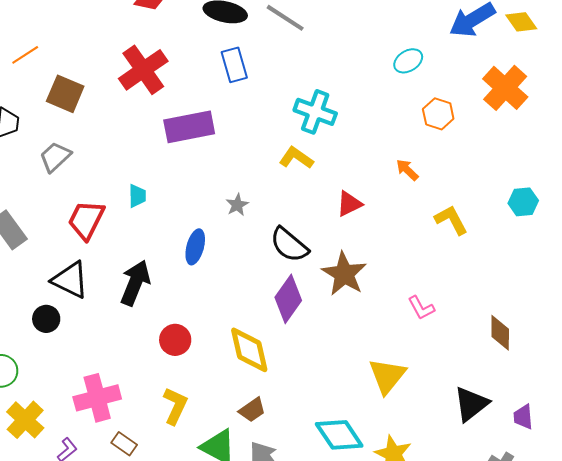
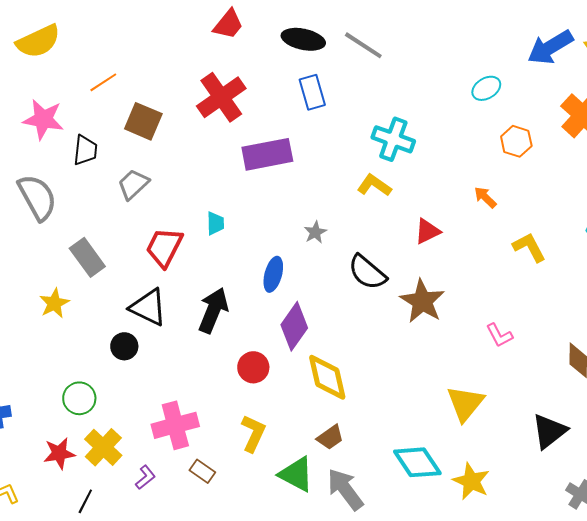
purple diamond: (288, 299) -> (294, 326), moved

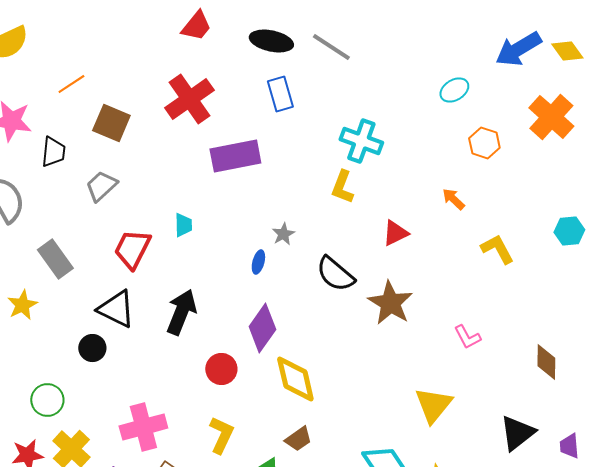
yellow L-shape: (374, 185) -> (342, 187), turned -104
blue ellipse: (273, 274) -> (258, 262), moved, size x0.7

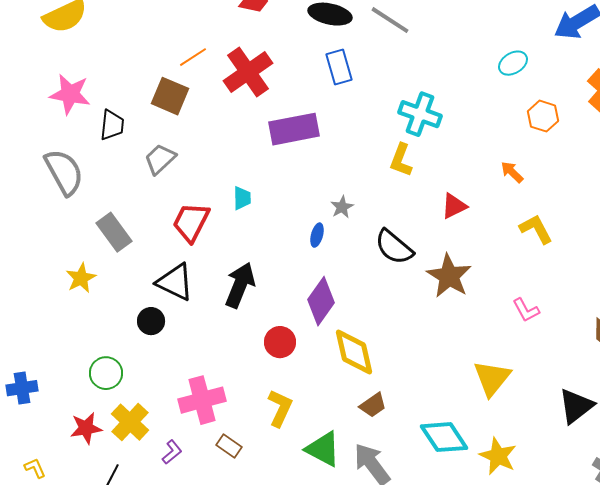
orange line: (71, 84) -> (193, 57), moved
yellow L-shape: (497, 249) -> (536, 229), moved
brown trapezoid: (298, 439) -> (373, 405), moved

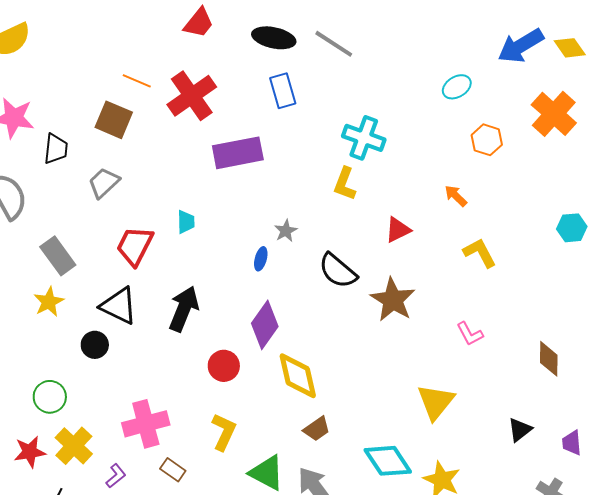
orange line: (193, 57) -> (137, 81), turned 56
yellow star: (81, 278) -> (49, 302), moved
black triangle: (576, 406) -> (520, 430), size x0.7

